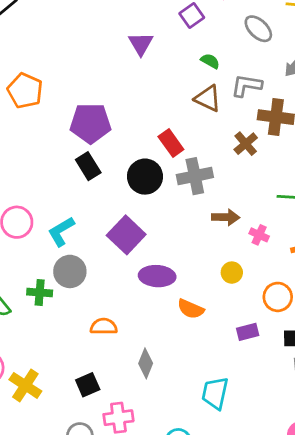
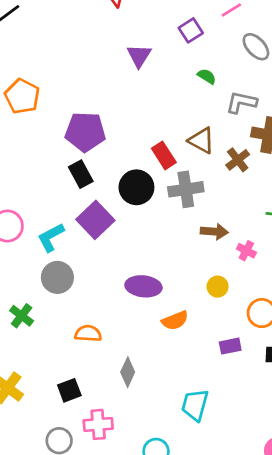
brown triangle: (208, 98) -> (201, 141), moved
purple square: (126, 235) -> (95, 220), moved
green cross: (40, 293) -> (22, 316), moved, turned 30
orange semicircle: (191, 309) -> (175, 321), turned -48

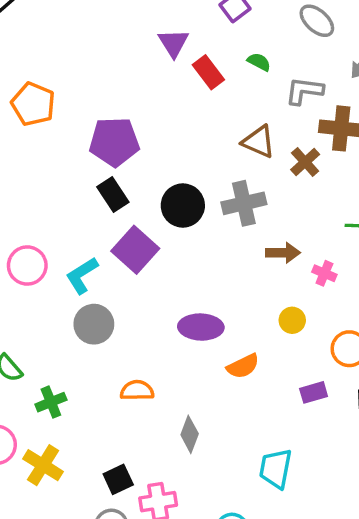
red rectangle: (164, 155) -> (208, 72), moved
green cross: (22, 316) -> (51, 402), moved, turned 35
black square: (69, 390) -> (118, 479), moved

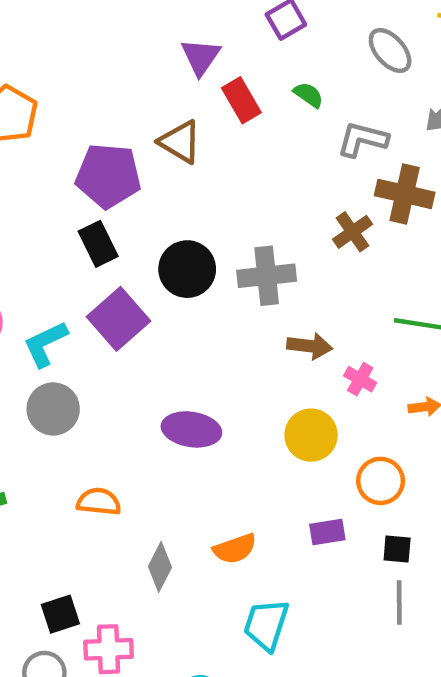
brown triangle: (259, 142) -> (180, 142), moved
yellow circle: (292, 320) -> (311, 435), size x1.5
orange semicircle: (243, 366) -> (235, 549), moved

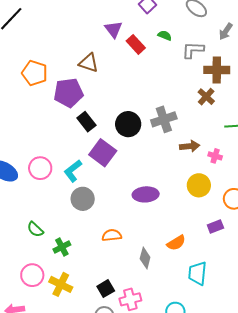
brown triangle: (180, 142) -> (89, 63), moved
purple pentagon: (108, 176) -> (68, 93), moved
brown cross: (353, 232) -> (206, 97), moved

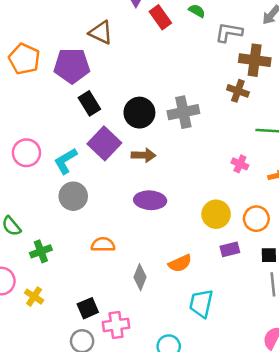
orange pentagon: (35, 73) -> (24, 59), moved
brown cross: (206, 97) -> (238, 91), turned -30
brown arrow: (190, 146) -> (144, 155), moved
yellow circle: (199, 185) -> (216, 214), moved
yellow cross: (61, 284) -> (34, 297), size x0.7

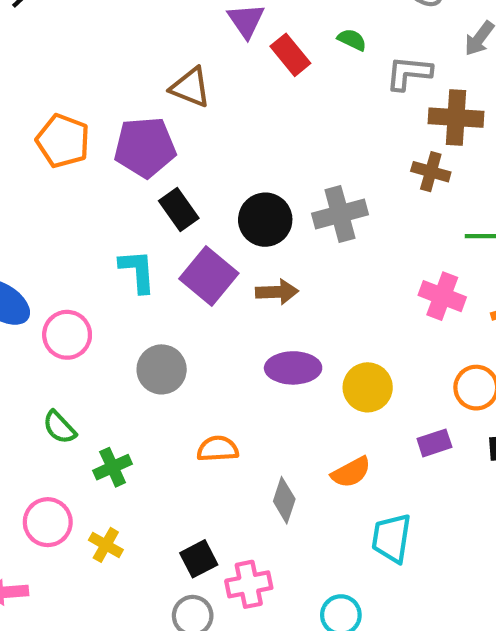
pink circle: (26, 153) -> (67, 335), moved
cyan L-shape: (66, 161) -> (137, 271), moved, turned 120
pink cross: (240, 164) -> (442, 296), size x1.5
yellow circle: (216, 214) -> (368, 387), moved

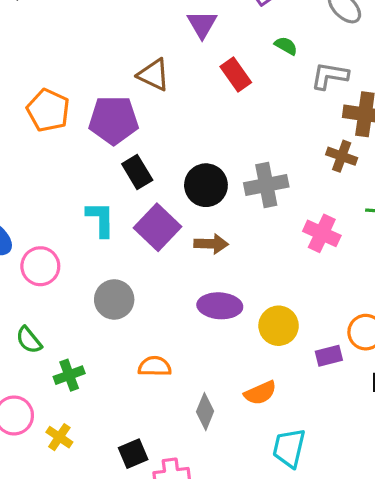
red rectangle: (290, 55) -> (236, 74), moved
pink cross: (442, 296) -> (322, 233), moved
purple rectangle: (434, 443) -> (329, 356), moved

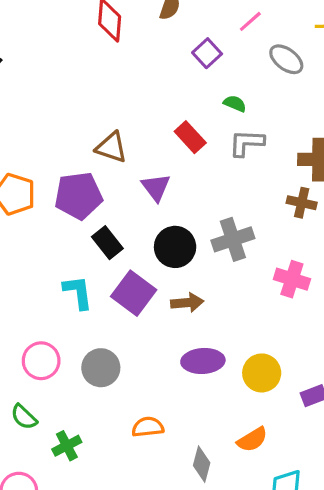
purple triangle: (202, 24) -> (156, 187), moved
gray L-shape: (330, 76) -> (246, 143), moved
pink circle: (40, 266) -> (41, 361), moved

